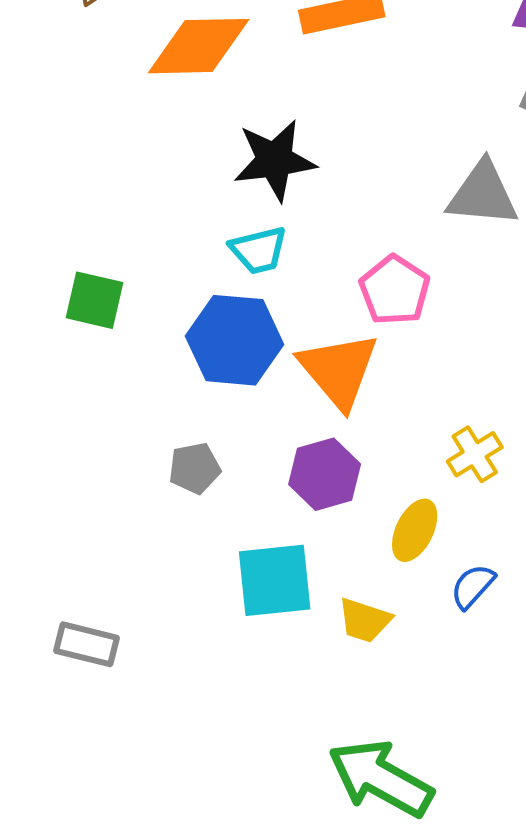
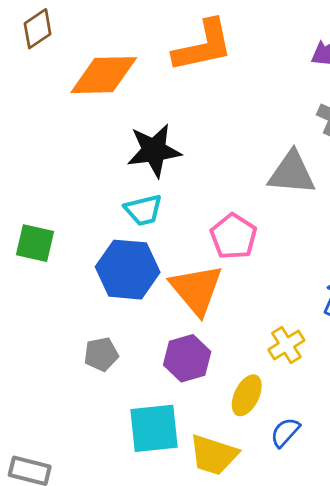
yellow trapezoid: (365, 620) -> (214, 455), size x1.4

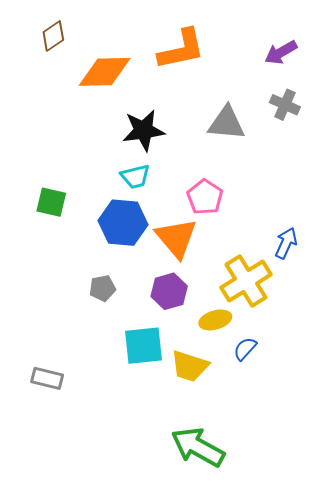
gray triangle: (292, 173) -> (227, 123), moved
yellow cross: (286, 345) -> (246, 281), size x1.8
yellow ellipse: (247, 395) -> (215, 320), turned 48

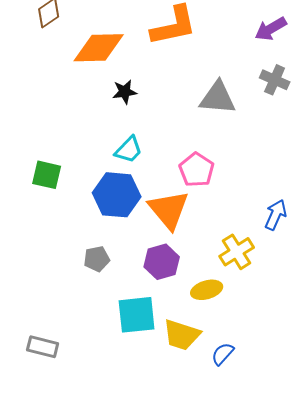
black star: (144, 130) -> (125, 92), moved, size x0.6
cyan trapezoid: (135, 176) -> (129, 150), turned -32
yellow cross: (246, 281) -> (237, 252), size x0.7
blue semicircle: (245, 349) -> (223, 354), moved

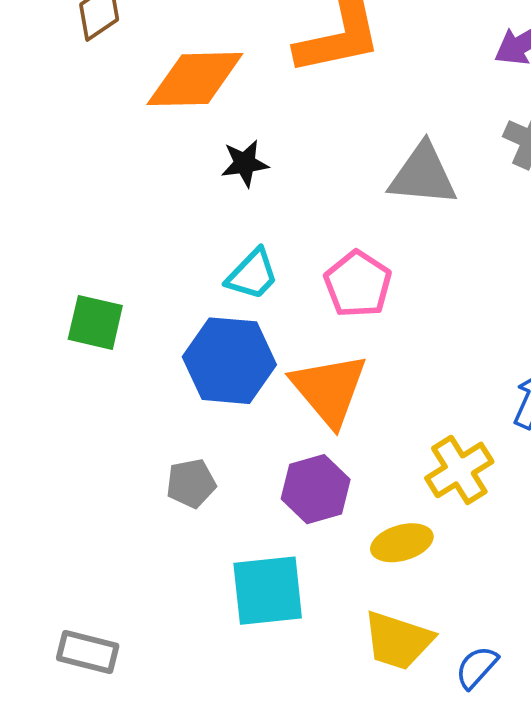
pink pentagon: (197, 170) -> (358, 284), moved
yellow trapezoid: (182, 335) -> (398, 640), moved
blue semicircle: (223, 354) -> (477, 667), moved

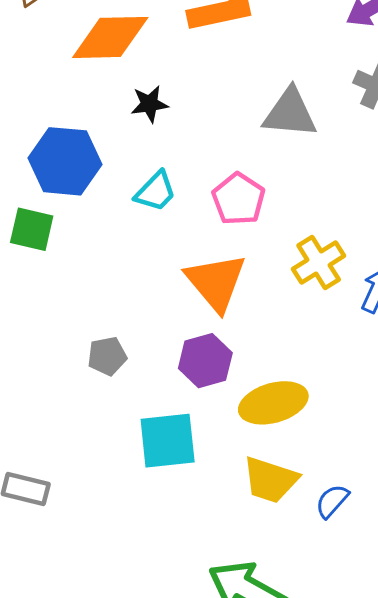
blue hexagon: (229, 361) -> (65, 161), moved
yellow cross: (459, 470) -> (319, 262), moved
yellow ellipse: (402, 543) -> (273, 403), size x1.4

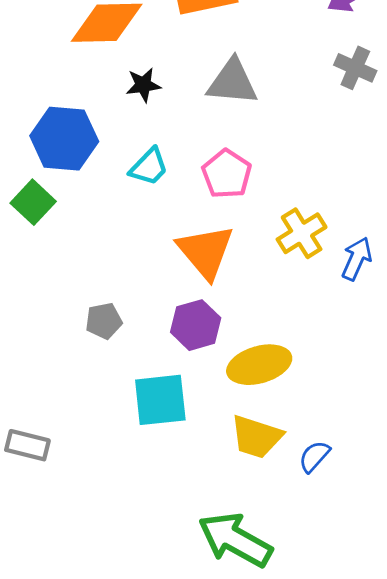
gray triangle: (290, 113) -> (232, 82), moved
green square: (32, 229) -> (33, 202), turned 30

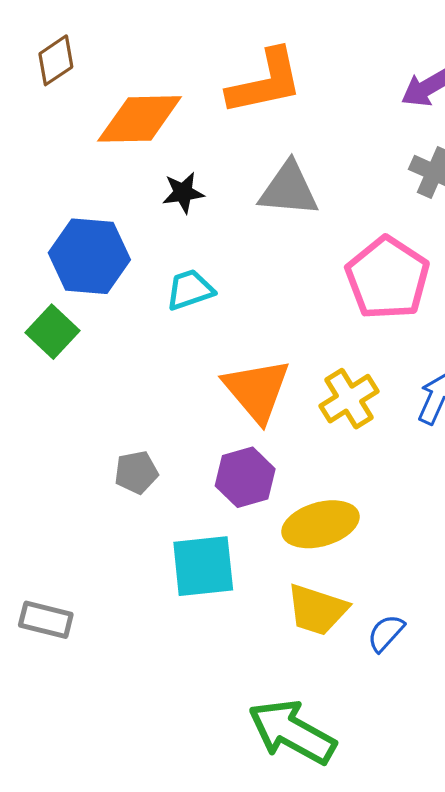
cyan trapezoid: (149, 167) -> (190, 290), turned -153
pink pentagon: (227, 174) -> (387, 278), moved, size x1.4
yellow cross: (302, 233) -> (349, 399), moved

